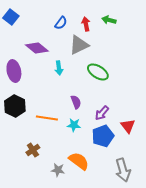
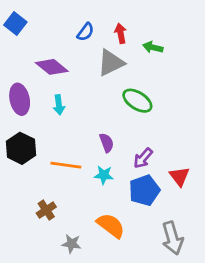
green arrow: (109, 20) -> (153, 47), moved
cyan arrow: (59, 68) -> (59, 105), moved
gray star: (58, 170) -> (71, 244), moved

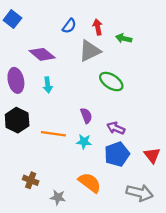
purple arrow: (143, 158) -> (116, 128), turned 72
red triangle: (179, 176) -> (152, 155), moved
brown cross: (46, 210) -> (31, 180), moved, turned -35
gray arrow: (172, 238) -> (140, 193), turned -60

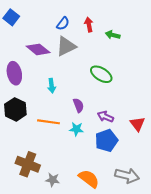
gray triangle: (90, 51) -> (66, 46), moved
cyan arrow: (48, 85) -> (52, 86), moved
red triangle: (152, 155) -> (137, 124), moved
brown cross: (31, 180) -> (28, 164), size x1.6
orange semicircle: (90, 183) -> (89, 179), moved

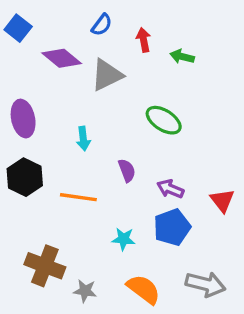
blue semicircle: (63, 24) -> (102, 25), moved
purple diamond: (38, 49) -> (62, 58), moved
cyan star: (76, 129) -> (123, 239), moved

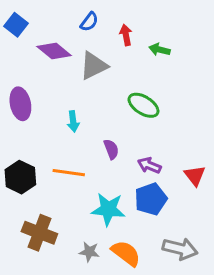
black hexagon: (25, 177) -> (20, 177), moved
cyan star: (123, 239) -> (108, 209), size x1.6
gray star: (85, 291) -> (89, 252), moved

